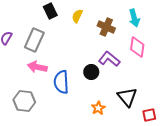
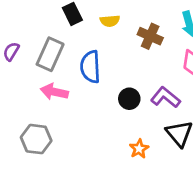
yellow semicircle: (77, 16) -> (110, 21), turned -120
purple L-shape: (109, 59) -> (165, 97), moved
blue semicircle: (61, 82) -> (90, 67), moved

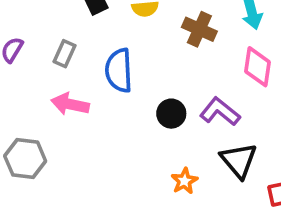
gray rectangle: (50, 54) -> (65, 54), size x0.6
gray hexagon: (36, 139) -> (25, 159), moved

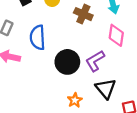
purple L-shape: (220, 112) -> (95, 61), turned -70
black circle: (171, 114) -> (67, 62), size x1.5

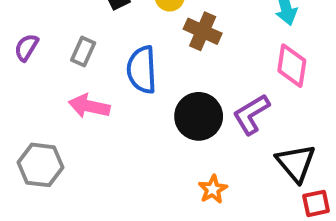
brown cross: (83, 14) -> (203, 31), moved
black triangle: (106, 89) -> (296, 163), moved

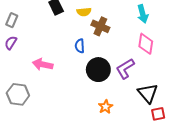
purple semicircle: (26, 47) -> (11, 43), moved
gray rectangle: (83, 51) -> (12, 20), moved
blue semicircle: (142, 70) -> (80, 46), moved, size x0.6

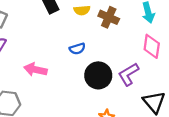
brown cross: (100, 26) -> (109, 17), moved
blue semicircle: (80, 46) -> (77, 49), turned -104

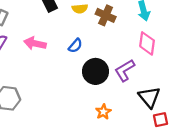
blue semicircle: (77, 49) -> (75, 46), turned -32
pink arrow: (35, 70) -> (35, 43), moved

